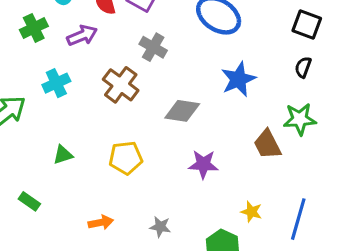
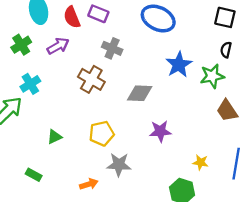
cyan cross: (56, 83) -> (30, 84), moved
green star: (300, 119) -> (212, 76), moved
brown trapezoid: (267, 144) -> (227, 111), moved
gray star: (160, 227) -> (119, 165), moved, size x1.5

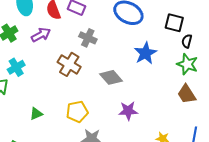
black square: (225, 17) -> (174, 23), moved
green star: (212, 76) -> (187, 64), moved, turned 30
gray diamond: (140, 93) -> (111, 77), turned 45

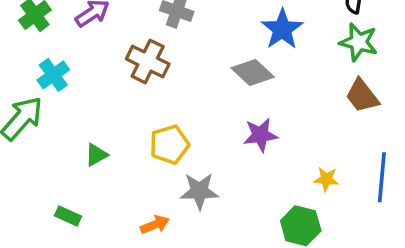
gray diamond: (111, 77) -> (253, 72), moved

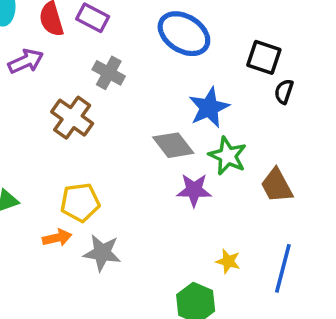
green star: (359, 42) -> (228, 156), moved
purple star: (260, 135) -> (194, 190), moved
orange arrow: (155, 225) -> (57, 238), moved

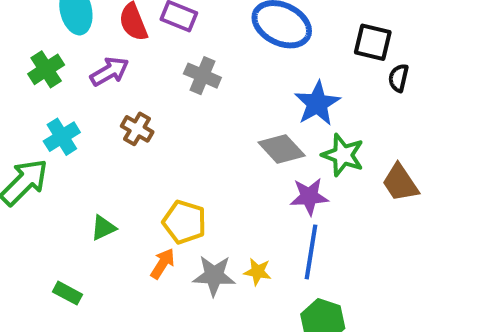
brown cross: (72, 118) -> (137, 129), moved, size x0.7
yellow pentagon: (80, 202) -> (184, 222), turned 30
orange arrow: (57, 238) -> (163, 264), turned -40
yellow star: (228, 261) -> (258, 272), moved
blue line: (283, 268) -> (311, 252), moved

